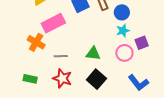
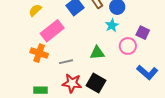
cyan star: (123, 31) -> (112, 25), moved
purple square: (142, 43) -> (143, 33), turned -32
black square: (96, 79) -> (96, 83), moved

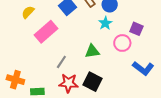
orange cross: (39, 53) -> (15, 80), moved
gray line: (66, 62) -> (61, 62), turned -40

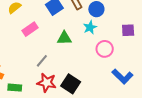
purple square: (136, 29) -> (128, 30), moved, turned -32
pink rectangle: (46, 32) -> (30, 29), size x0.7
green triangle: (92, 51) -> (64, 38), moved

